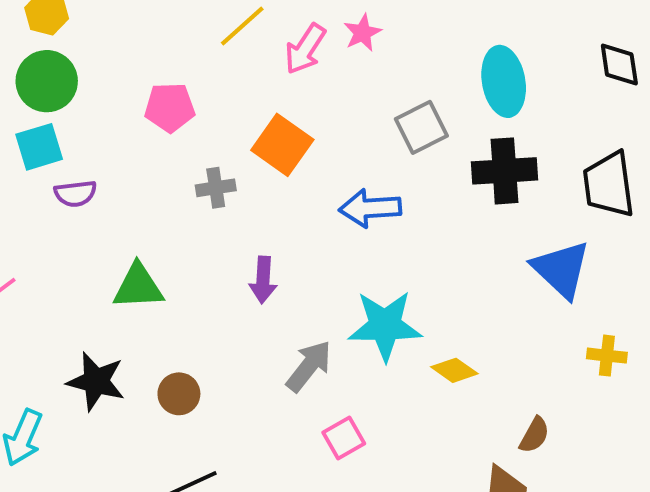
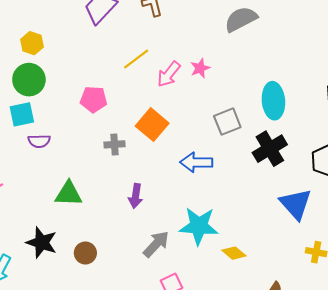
black cross: (504, 171) -> (270, 149), turned -32

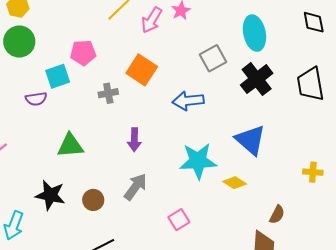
cyan square: (22, 114) -> (58, 76), moved
blue triangle: (296, 204) -> (250, 140), moved
gray arrow: (156, 244) -> (135, 187), moved

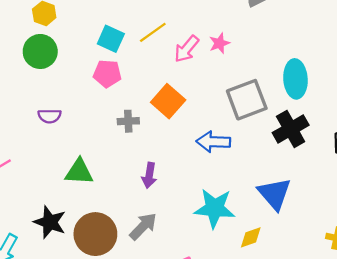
gray square: (213, 58) -> (247, 100), size x1.4
cyan square: (58, 76) -> (111, 39), moved, turned 35
yellow diamond: (235, 183) -> (251, 237), turned -60
brown circle: (93, 200) -> (95, 234), size x1.8

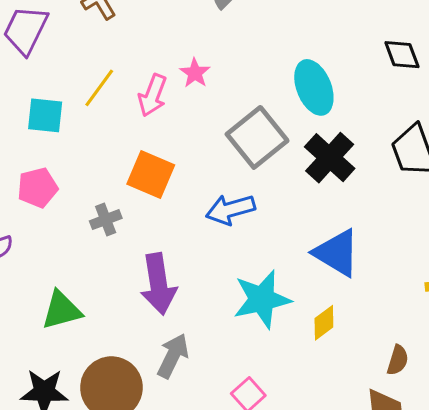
pink pentagon: (107, 74) -> (38, 188), moved
purple arrow: (149, 175) -> (158, 284), size x1.6

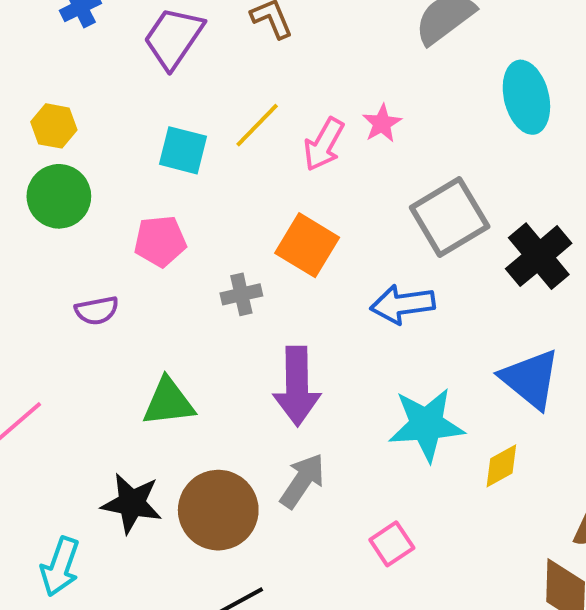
cyan ellipse: (314, 87) -> (526, 97), moved

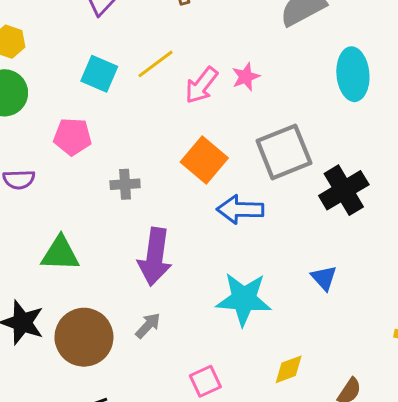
orange square: (307, 245) -> (204, 160), moved
blue triangle: (530, 379) -> (324, 278), size x0.6
yellow diamond: (501, 466) -> (289, 369), moved
gray arrow: (302, 481) -> (148, 326), size x0.7

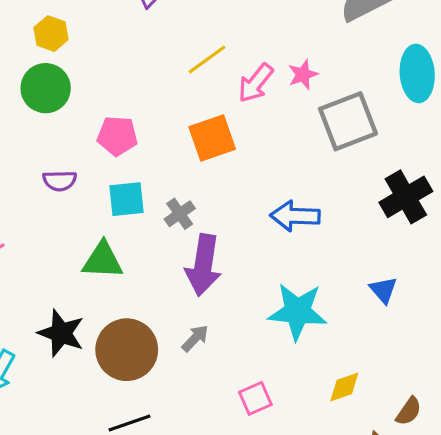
cyan square: (99, 74) -> (127, 199), moved, turned -30
gray square: (284, 152) -> (348, 121), moved
orange square: (204, 160) -> (212, 138), moved, turned 30
gray cross: (125, 184) -> (180, 214), moved, turned -32

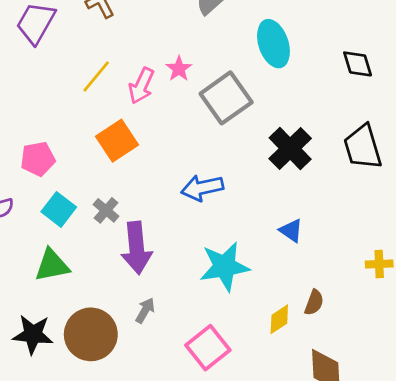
cyan square: (127, 199) -> (59, 209), turned -32
pink square: (255, 398) -> (208, 348), size x1.5
brown semicircle: (409, 411) -> (314, 302), moved

